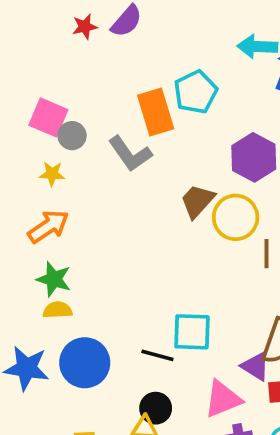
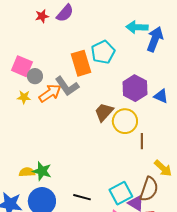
orange arrow: (48, 226) -> (50, 93), moved
green star: (54, 279) -> (42, 171), moved
cyan square: (192, 332) -> (121, 193), moved, turned -30

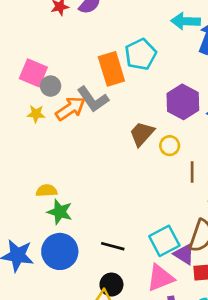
yellow circle: (125, 121) -> (170, 146), size x0.6
yellow semicircle: (27, 172) -> (47, 191), moved

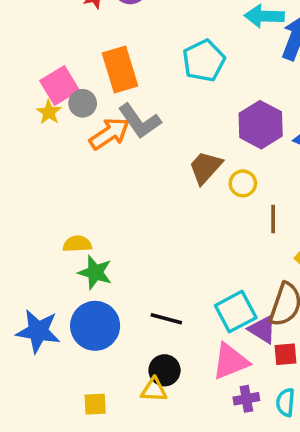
orange rectangle: (111, 69) -> (120, 69), moved
pink square: (33, 73) -> (59, 86), turned 36
yellow star: (36, 114) -> (49, 112), moved, turned 30

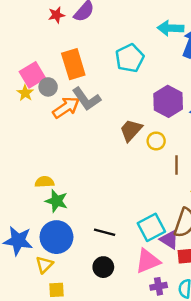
yellow triangle: (154, 390) -> (44, 265), moved, turned -48

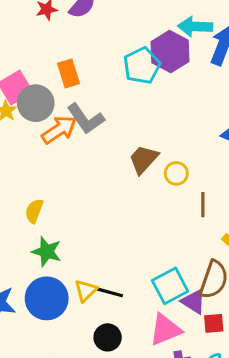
orange rectangle: (73, 64) -> (69, 73), size x0.7
gray circle: (48, 87) -> (36, 103), size x1.5
purple hexagon: (168, 101) -> (170, 52), moved
yellow semicircle: (44, 182) -> (34, 211), moved, turned -66
yellow triangle: (44, 265) -> (86, 291), moved

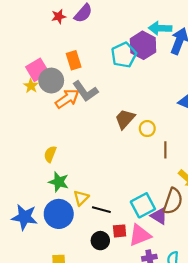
yellow triangle: (86, 291) -> (81, 198), moved
red square: (214, 323) -> (120, 231), moved

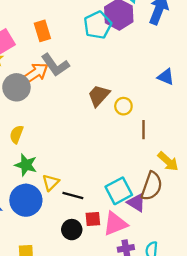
gray circle: (51, 81) -> (16, 87), moved

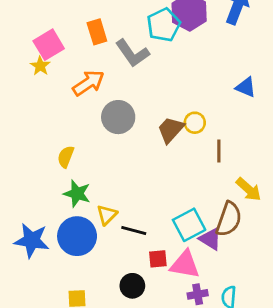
gray L-shape: (55, 65) -> (132, 53), moved
gray circle: (16, 87) -> (118, 117), moved
brown trapezoid: (99, 96) -> (171, 130), moved
pink triangle: (115, 224) -> (185, 264), turned 32
black circle: (72, 230) -> (132, 286), moved

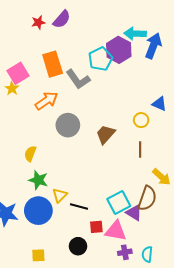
orange rectangle: (97, 32) -> (53, 64), size x1.4
yellow circle: (195, 123) -> (141, 120), moved

